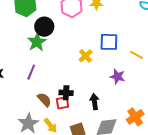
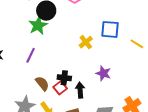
purple star: (117, 77) -> (103, 73), moved
black arrow: (94, 102) -> (80, 90), moved
red square: (62, 103) -> (60, 88), turned -32

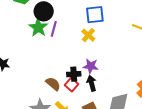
blue square: (110, 29) -> (95, 15), moved
purple line: (31, 55) -> (54, 29), moved
purple star: (103, 73) -> (91, 66), moved

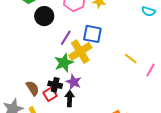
green star: (38, 27) -> (64, 63), moved
purple line: (54, 29) -> (66, 38), moved
yellow cross: (88, 35) -> (80, 52), size x1.6

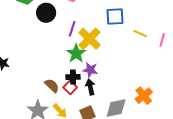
blue square: (92, 34) -> (115, 16), moved

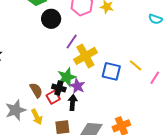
blue square: (115, 16) -> (111, 71), moved
green star: (76, 53) -> (67, 77), moved

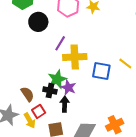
yellow cross: (85, 56) -> (75, 57), turned 30
red square: (53, 97) -> (39, 111), moved

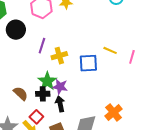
yellow cross: (75, 57) -> (59, 56), size x0.7
brown semicircle: (27, 94) -> (21, 94), moved

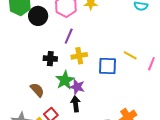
black circle: (16, 30) -> (38, 16), moved
purple line: (42, 46) -> (69, 36), moved
black cross: (43, 94) -> (50, 59), moved

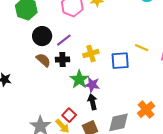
black circle: (38, 16) -> (42, 36), moved
purple line: (69, 36) -> (64, 40), moved, turned 35
brown semicircle: (37, 90) -> (43, 60), moved

